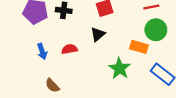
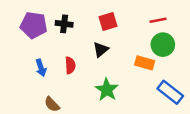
red semicircle: (69, 49) -> (70, 65), turned 98
green star: (119, 68) -> (107, 90), moved

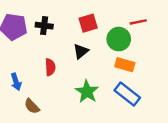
green circle: (163, 45) -> (119, 39), moved
blue arrow: (41, 68) -> (16, 82), moved
blue rectangle: (170, 92) -> (127, 94), moved

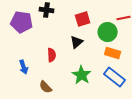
black cross: (44, 26) -> (47, 10), moved
brown semicircle: (32, 106) -> (46, 87), moved

